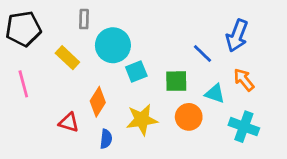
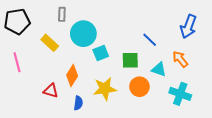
blue arrow: (237, 36) -> (188, 27), moved

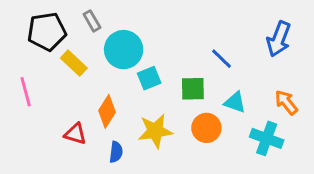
gray rectangle: (62, 14) -> (92, 21), turned -32
black pentagon: (17, 21) -> (47, 31), moved
orange arrow: (180, 59) -> (286, 102), moved

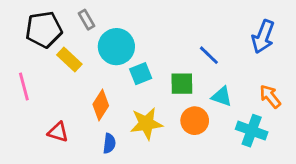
red triangle: (75, 134) -> (58, 132), moved

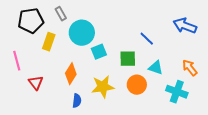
blue arrow: (263, 37) -> (185, 26), turned 90
yellow rectangle: (69, 59) -> (49, 42), turned 66
red triangle: (58, 132) -> (36, 83), moved, turned 35

